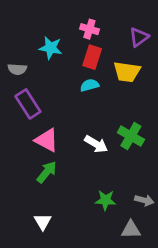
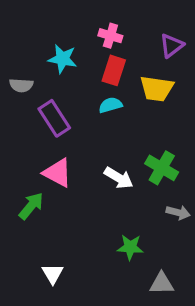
purple rectangle: (28, 104) -> (54, 118), moved
green arrow: (47, 172) -> (31, 206), moved
gray arrow: (144, 200) -> (178, 212), moved

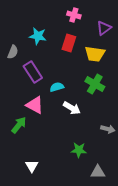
pink cross: (110, 36) -> (74, 15), moved
gray semicircle: (21, 85) -> (13, 52), turned -72
cyan semicircle: (110, 105) -> (57, 87), moved
green cross: (162, 168) -> (95, 84), moved

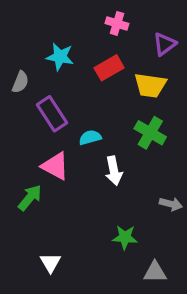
red rectangle: (69, 43) -> (109, 68), turned 42
white arrow: (72, 108) -> (114, 171), turned 48

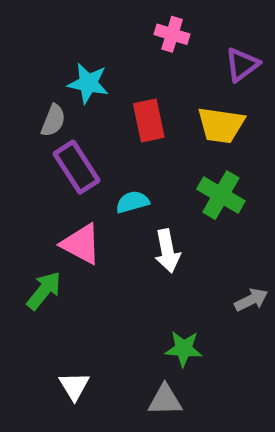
red rectangle: (109, 68) -> (149, 120), moved, turned -72
gray semicircle: (20, 82) -> (53, 120), moved
gray arrow: (171, 204) -> (251, 300), turned -40
gray triangle: (155, 272) -> (165, 400), moved

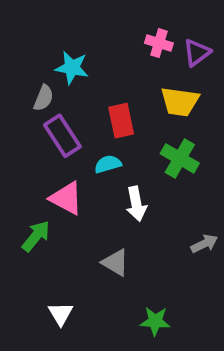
pink cross: (172, 34) -> (159, 43), moved
red rectangle: (149, 120) -> (121, 121), moved
green star: (184, 349) -> (155, 321), moved
gray triangle: (165, 400) -> (115, 263), moved, turned 32

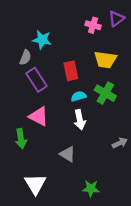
purple triangle: (197, 52) -> (116, 19), moved
cyan semicircle: (108, 164) -> (79, 96), moved
green arrow: (36, 236) -> (21, 139), turned 132
white triangle: (61, 314) -> (35, 184), size x1.5

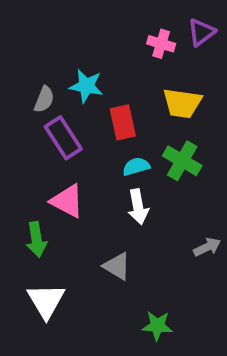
cyan star: (42, 40) -> (86, 86), moved
white triangle: (35, 184) -> (46, 301), moved

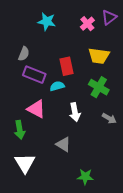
pink cross: (161, 44) -> (87, 24), turned 32
cyan star: (86, 86) -> (47, 22), moved
purple rectangle: (63, 138) -> (34, 75), turned -35
cyan semicircle: (136, 166) -> (57, 86), moved
gray arrow: (207, 247) -> (109, 118), moved, turned 56

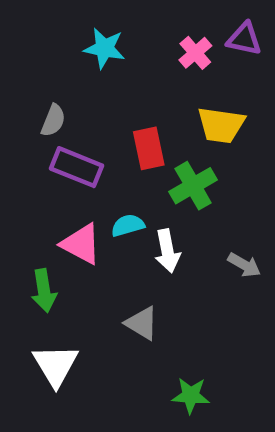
purple triangle: (109, 17) -> (244, 39), turned 49
cyan semicircle: (57, 86) -> (128, 225), moved
green cross: (99, 87) -> (193, 186), moved, turned 30

